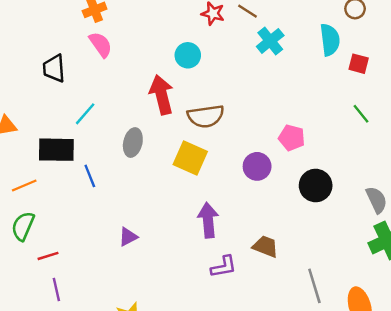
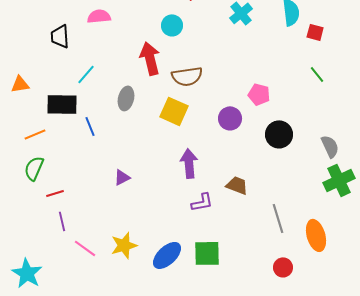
pink semicircle: (101, 45) -> (99, 16), turned -60

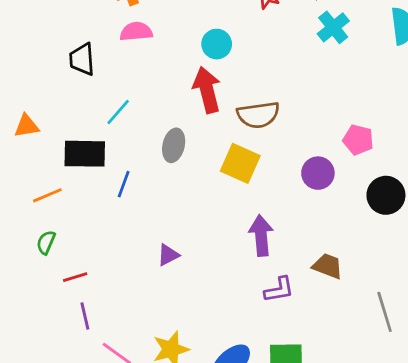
cyan circle: (172, 25) -> (217, 44), moved
blue line: (90, 126) -> (124, 184), turned 42
green semicircle: (34, 168) -> (46, 242), size x0.7

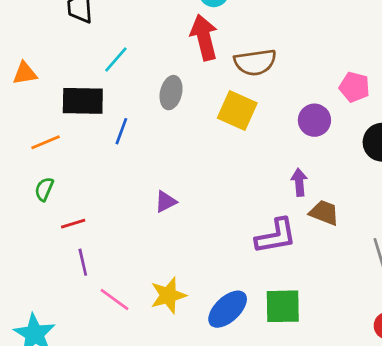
purple arrow: (261, 236) -> (299, 182), moved, size x0.7
purple L-shape: (279, 290) -> (276, 236), size x1.4

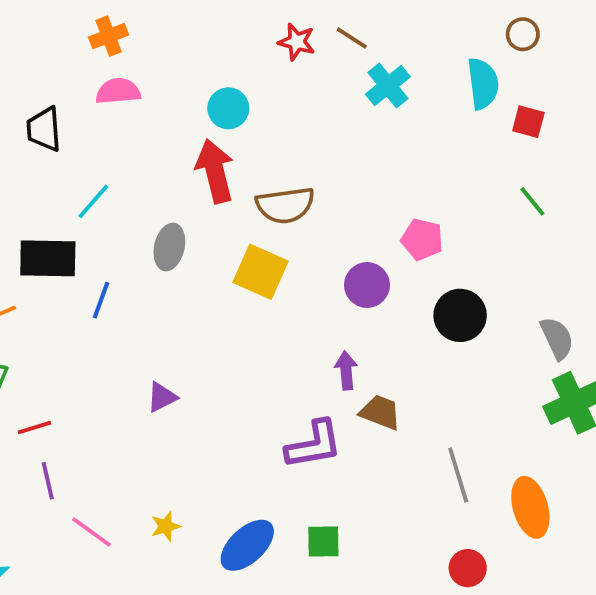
yellow star: (168, 295) -> (166, 526), size x0.6
green square: (283, 306) -> (323, 541), size x0.7

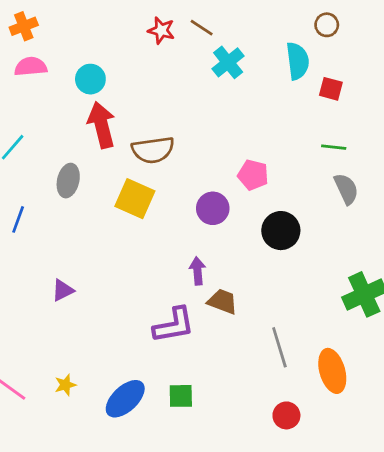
cyan circle: (228, 108) -> (90, 79), moved
green line: (532, 201) -> (334, 147), turned -45
gray semicircle: (557, 338) -> (346, 189), moved

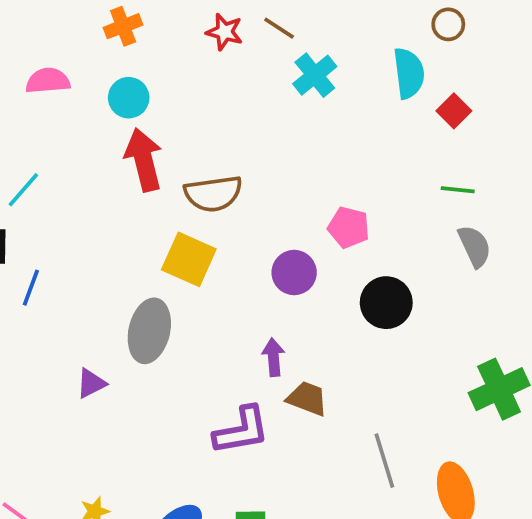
orange cross: (24, 26) -> (123, 26), moved
red square: (331, 89) -> (454, 111), turned 30
gray ellipse: (68, 181) -> (149, 331), moved, size x1.4

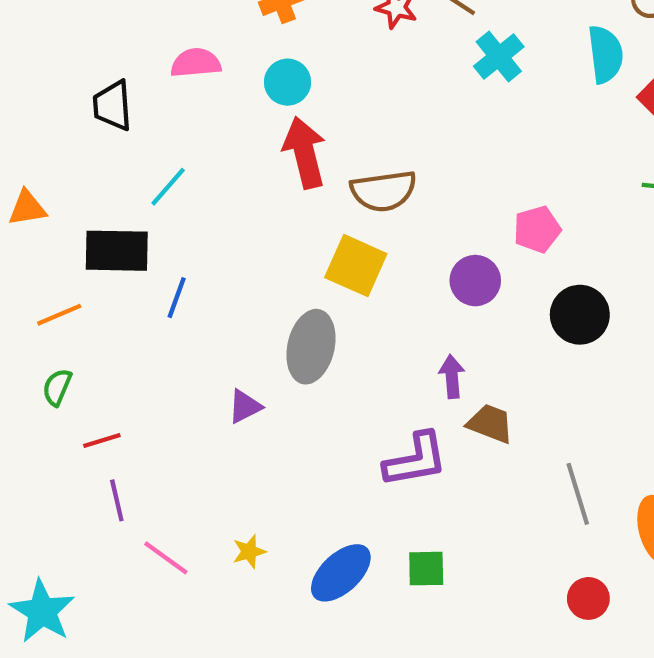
pink pentagon: (349, 227) -> (537, 229), turned -30

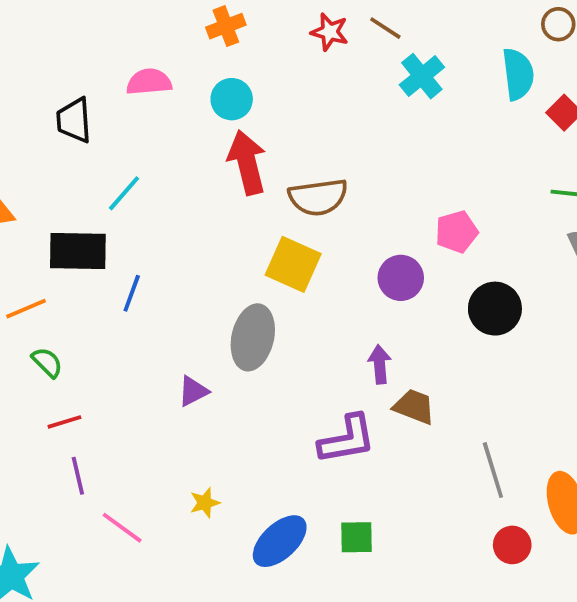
green semicircle: (57, 387) -> (47, 362), moved, turned 112
yellow star: (249, 552) -> (205, 503), moved
red circle: (588, 598) -> (512, 545), moved

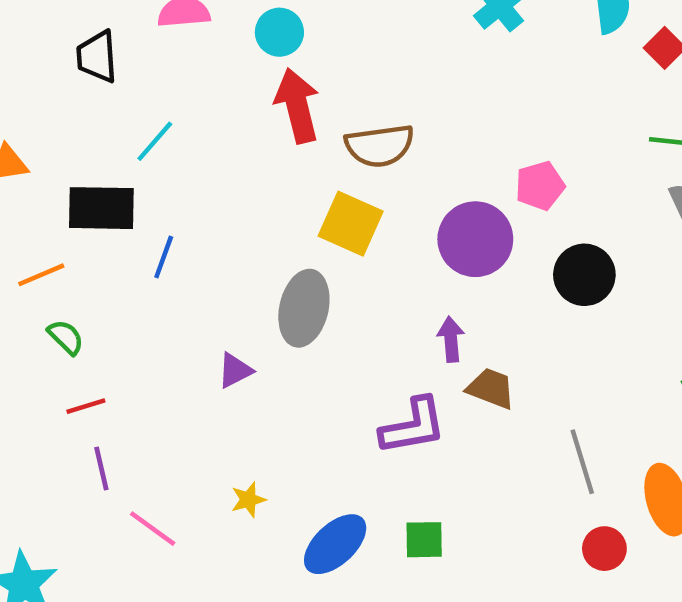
purple circle: (401, 278) -> (475, 239), size x1.4

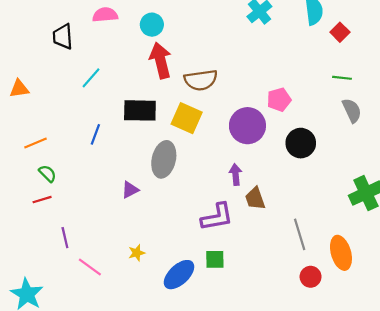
black rectangle: (101, 208) -> (140, 110), moved
brown trapezoid: (491, 388) -> (255, 198), turned -130
red line: (86, 406) -> (42, 200), moved
green square: (424, 540) -> (215, 259), moved

